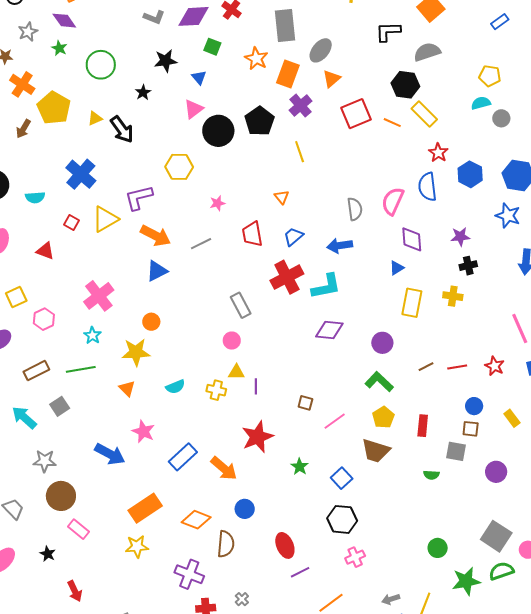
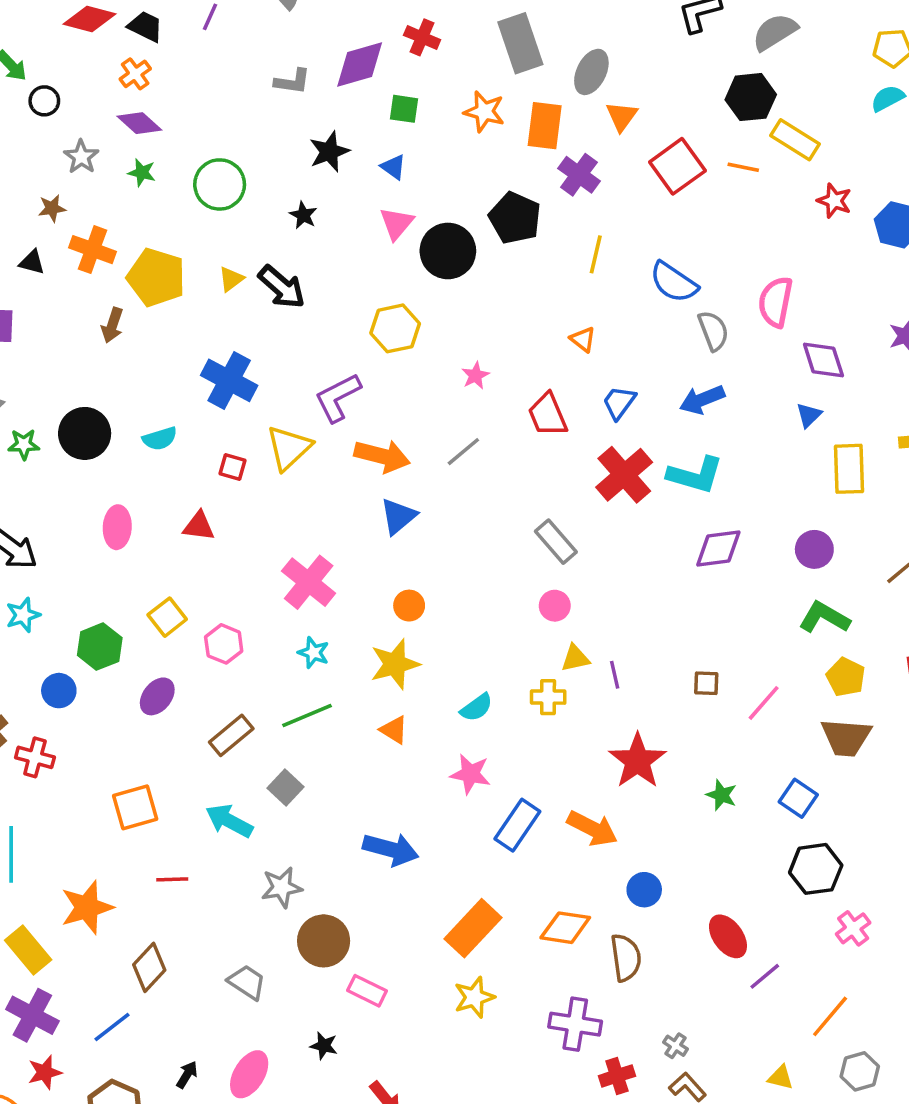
yellow line: (300, 152) -> (596, 254), turned 45
blue semicircle: (427, 187) -> (674, 282), moved, turned -36
cyan L-shape: (326, 286) -> (695, 475), turned 40
pink star: (143, 431) -> (470, 774), moved

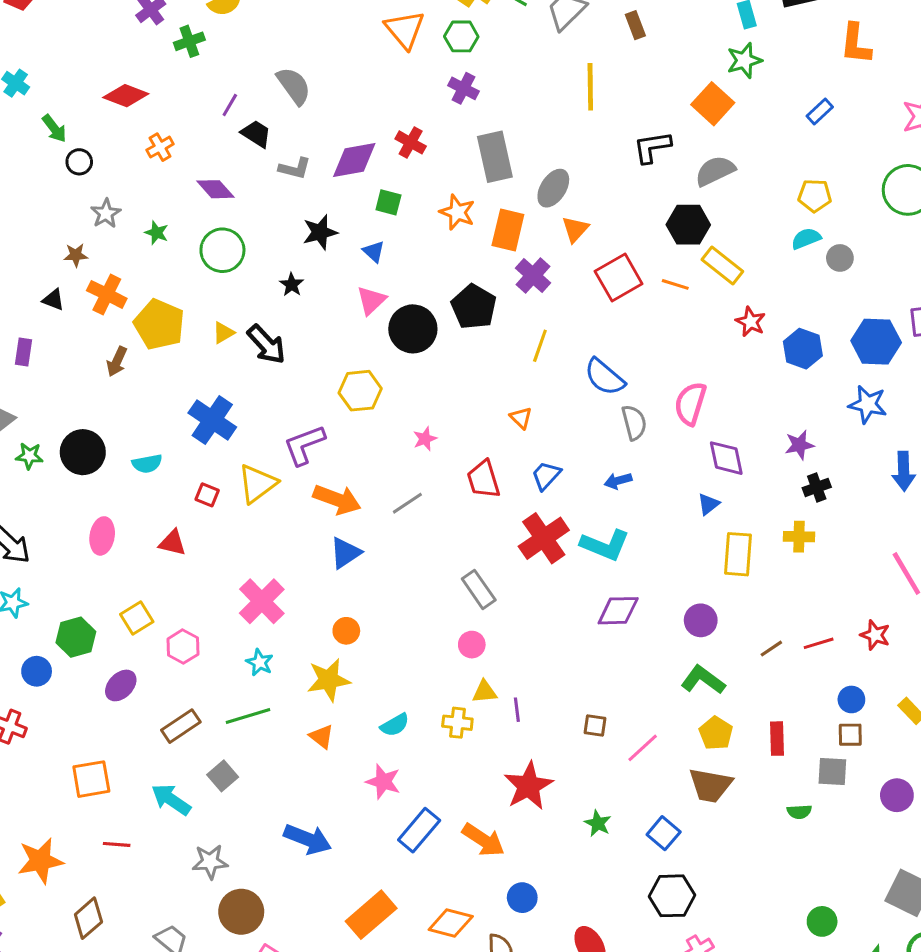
black trapezoid: (145, 26) -> (256, 134), moved
purple diamond: (139, 123) -> (216, 189), moved
blue arrow: (702, 400) -> (618, 481), size x0.7

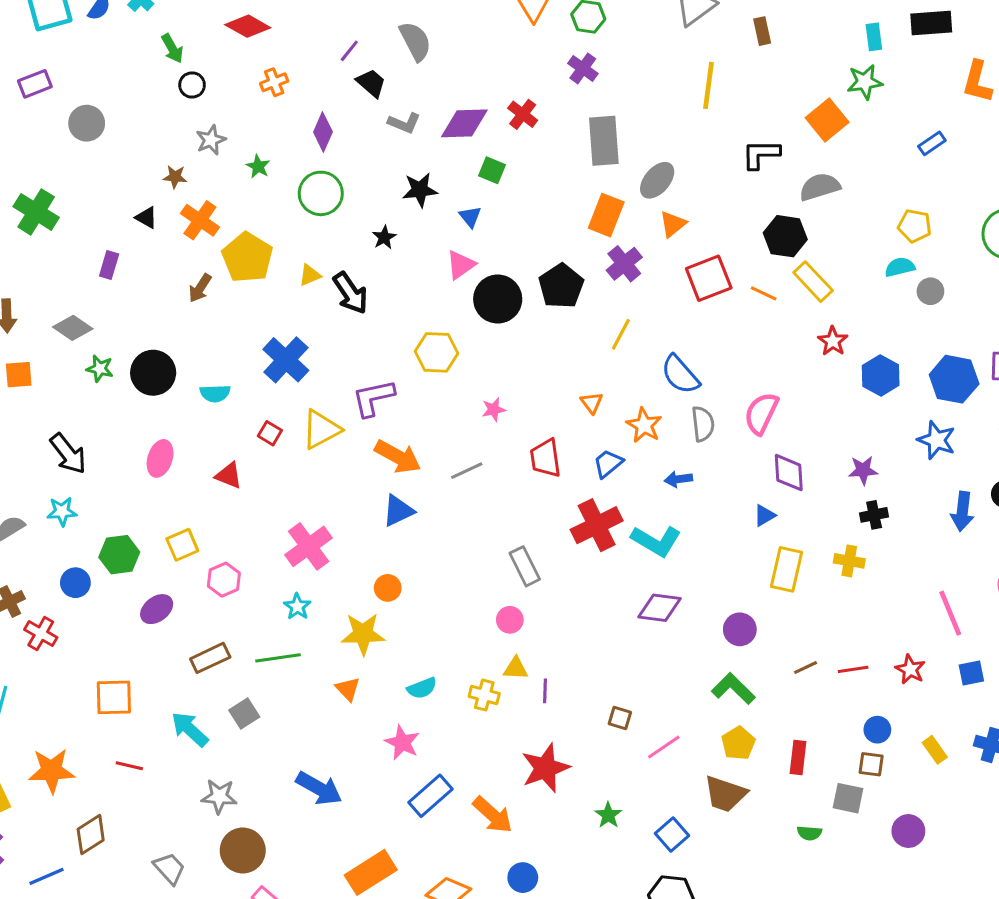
purple diamond: (216, 189) -> (323, 132), turned 57
orange star: (457, 212) -> (644, 425), moved

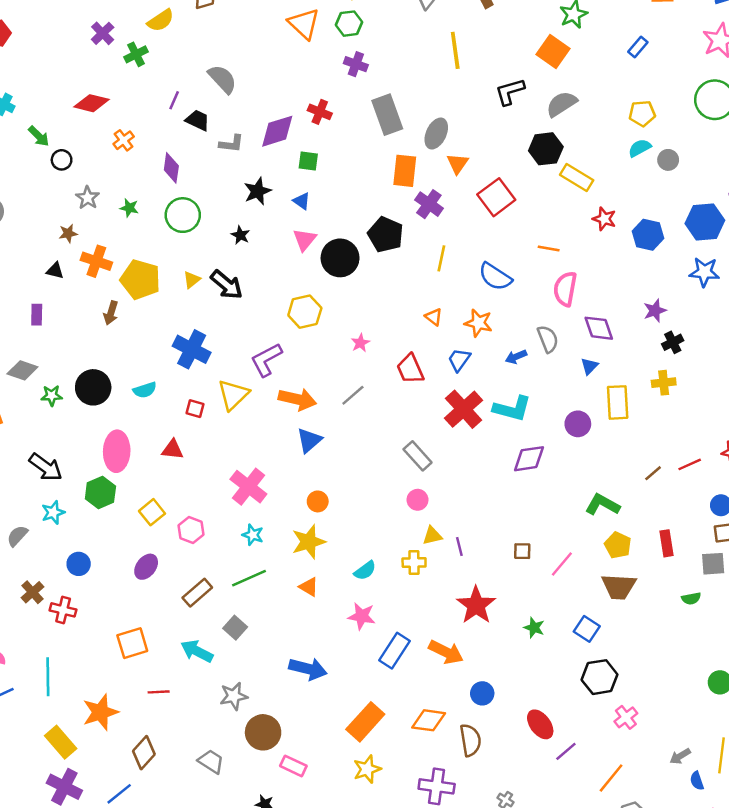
orange line: (764, 293) -> (549, 248), moved
gray semicircle: (703, 424) -> (548, 339), moved
pink ellipse: (160, 458) -> (117, 451), size x1.4
green hexagon: (119, 555) -> (100, 493), moved
purple circle: (740, 629) -> (578, 424), moved

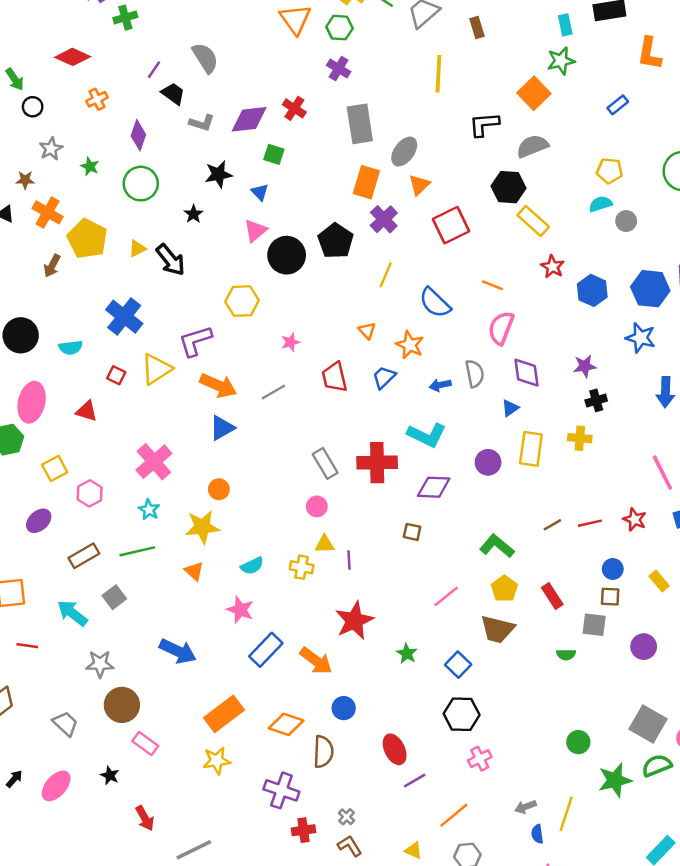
red cross: (464, 409) -> (377, 463), moved, turned 30
red rectangle: (666, 543) -> (552, 596), turned -35
brown square: (522, 551) -> (412, 532), moved

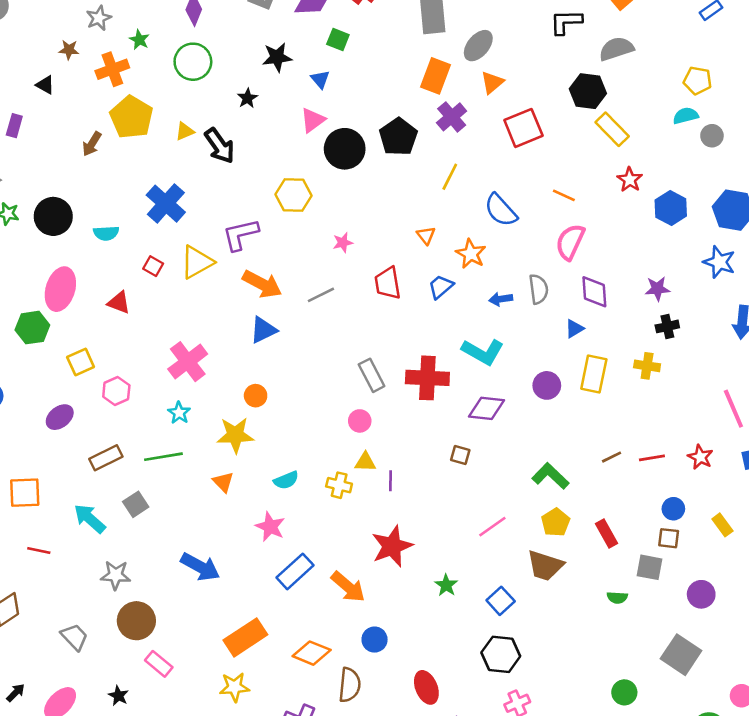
orange cross: (48, 212) -> (112, 69), moved, turned 36
gray square: (648, 724) -> (681, 655), moved

